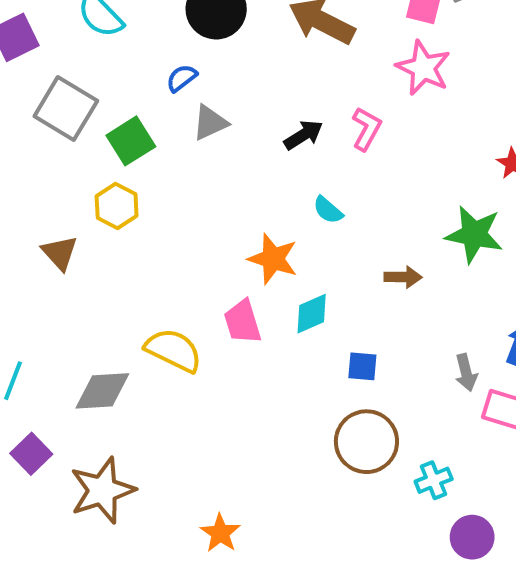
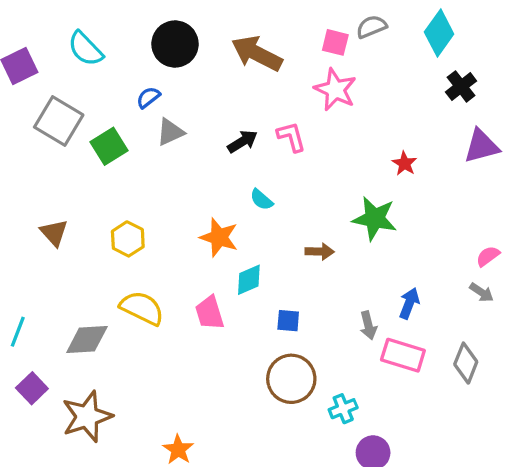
pink L-shape: (366, 129) -> (291, 137), turned -44
yellow hexagon: (117, 206) -> (128, 239), moved
pink trapezoid: (243, 322) -> (210, 313), moved

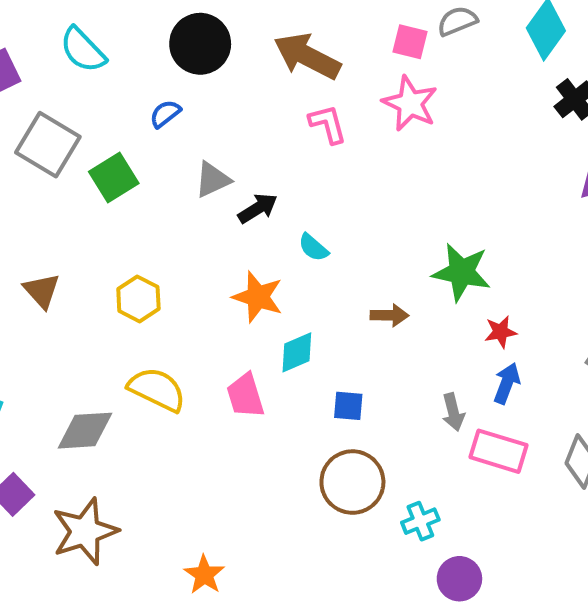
gray triangle: (170, 132) -> (212, 180), moved
pink L-shape: (291, 137) -> (328, 124), moved
black arrow: (243, 141) -> (258, 208), moved
red star: (404, 163) -> (501, 332), moved, turned 30

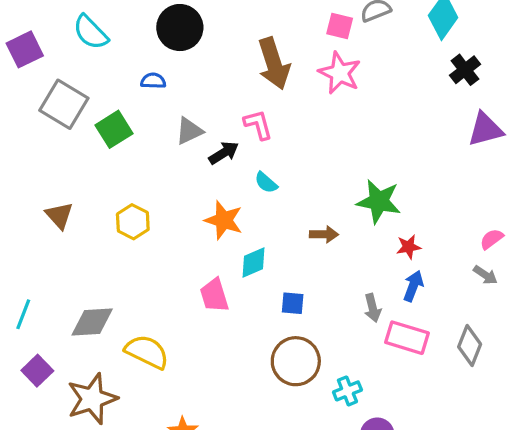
brown arrow: (307, 56) -> (274, 64), moved, turned -135
blue semicircle: (165, 114) -> (153, 81), turned 40
pink L-shape: (328, 124) -> (258, 125), moved
yellow semicircle: (157, 389) -> (147, 352), moved

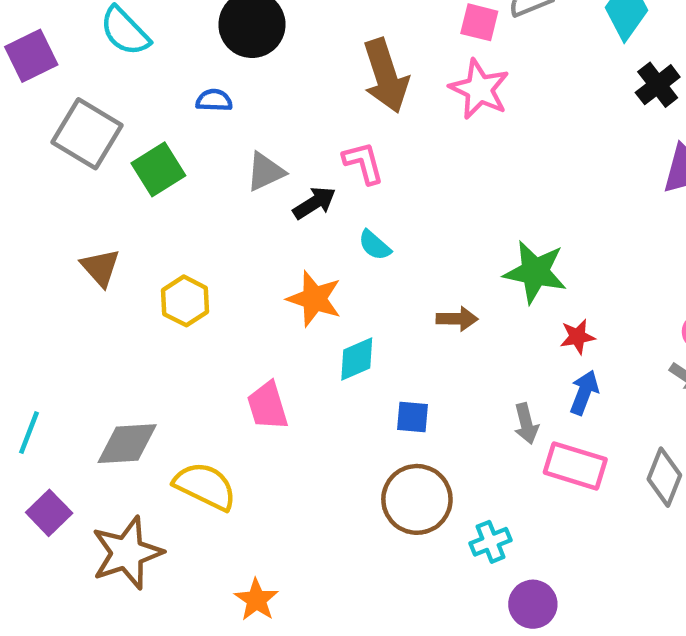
brown triangle: (59, 216) -> (100, 268), moved
pink trapezoid: (214, 295) -> (268, 406), moved

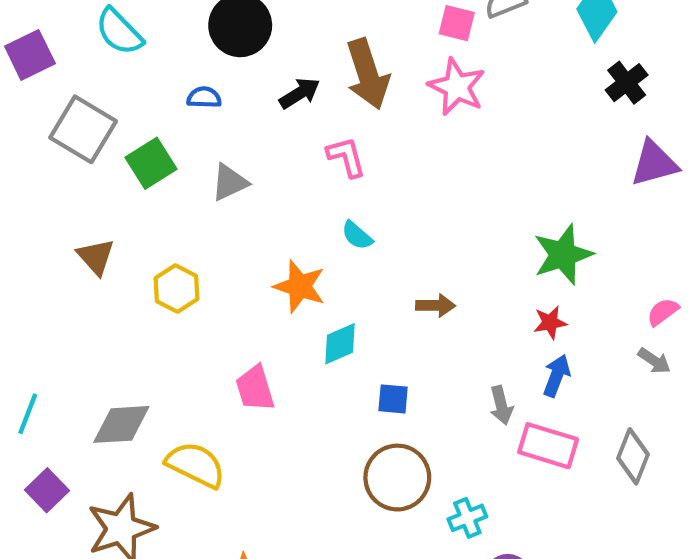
gray triangle: (265, 172) -> (230, 182), moved
black arrow: (314, 203) -> (300, 93), moved
green star: (535, 272) -> (563, 255), moved, turned -30

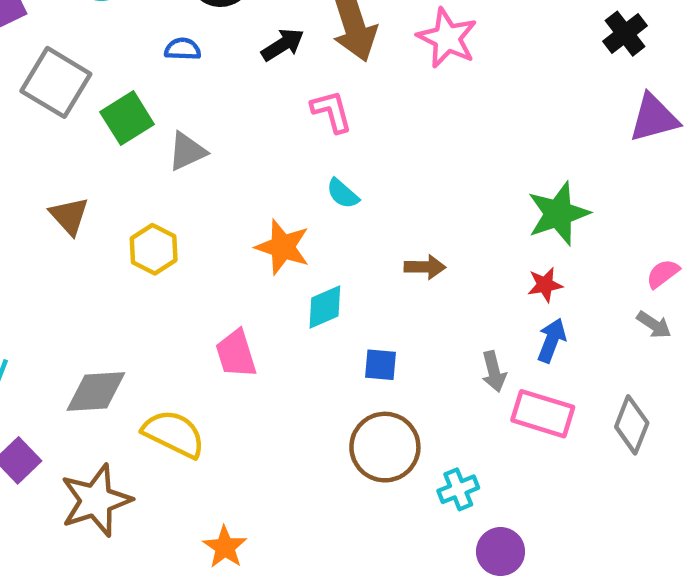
gray triangle: (230, 182) -> (187, 151), moved

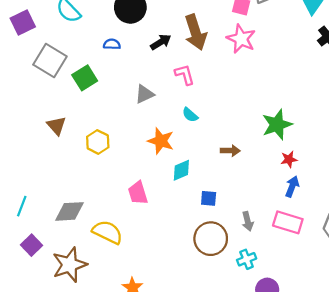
gray triangle: (187, 151) -> (144, 94), moved
green star: (558, 214) -> (277, 125), moved
gray arrow: (494, 371) -> (248, 221), moved

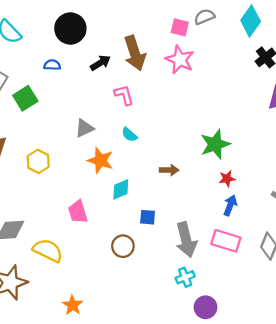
gray triangle: (144, 94) -> (84, 128), moved
gray arrow: (248, 221) -> (186, 240), size x1.8
brown circle: (211, 239) -> (123, 246), moved, size x0.7

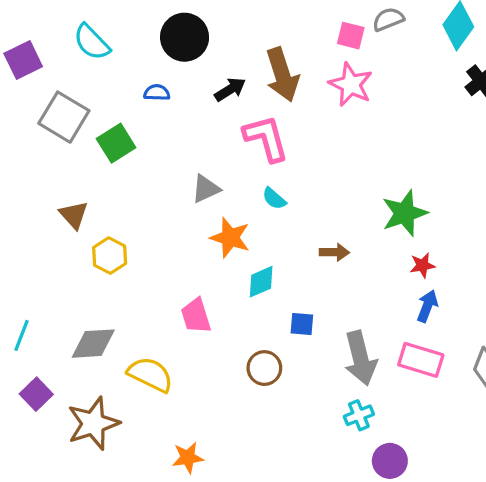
pink L-shape: (124, 95) -> (266, 138), size x1.5
yellow hexagon: (38, 161) -> (110, 256), moved
orange star: (73, 305) -> (188, 458), turned 30

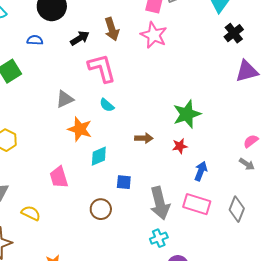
brown arrow: (282, 75) -> (112, 29), size x0.7
red star: (422, 265) -> (180, 146), moved
yellow semicircle: (150, 375) -> (31, 213), size x0.7

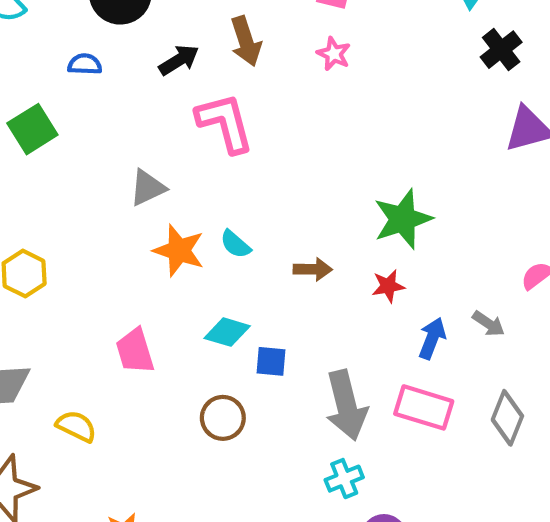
pink star: (154, 35) -> (334, 54), size x0.6
cyan semicircle: (107, 105) -> (235, 244), moved
cyan diamond: (99, 156) -> (227, 332), moved, turned 40
gray arrow: (247, 164) -> (489, 324), moved

